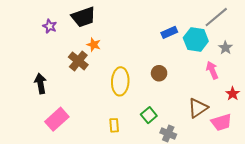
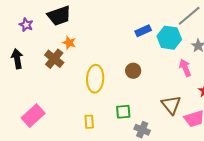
black arrow: (41, 83) -> (17, 59), moved
brown triangle: (198, 108) -> (171, 105), turned -35
green square: (149, 115) -> (123, 112), turned 35

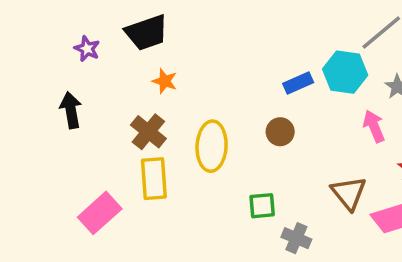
blue rectangle: (143, 31) -> (298, 83), moved
brown cross: (54, 59) -> (148, 132), moved
yellow rectangle: (89, 122) -> (154, 179), moved, size x1.6

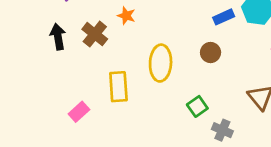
brown cross: (148, 132) -> (95, 34), moved
green square: (262, 206) -> (197, 106), turned -30
pink rectangle: (100, 213) -> (79, 112), size x0.7

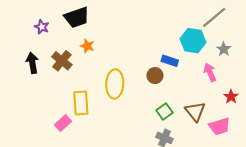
blue rectangle: (224, 17) -> (170, 61), moved, turned 42
green square: (197, 106) -> (164, 111), moved
pink rectangle: (79, 112) -> (63, 123), moved

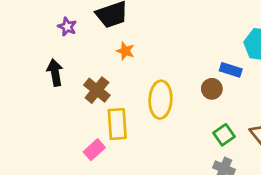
brown cross: (62, 61) -> (97, 90), moved

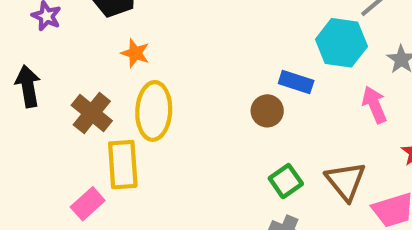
yellow ellipse: (160, 100) -> (154, 111), moved

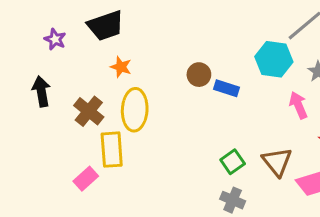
blue rectangle: (296, 82) -> (226, 88), moved
brown circle: (267, 111) -> (199, 75), moved

